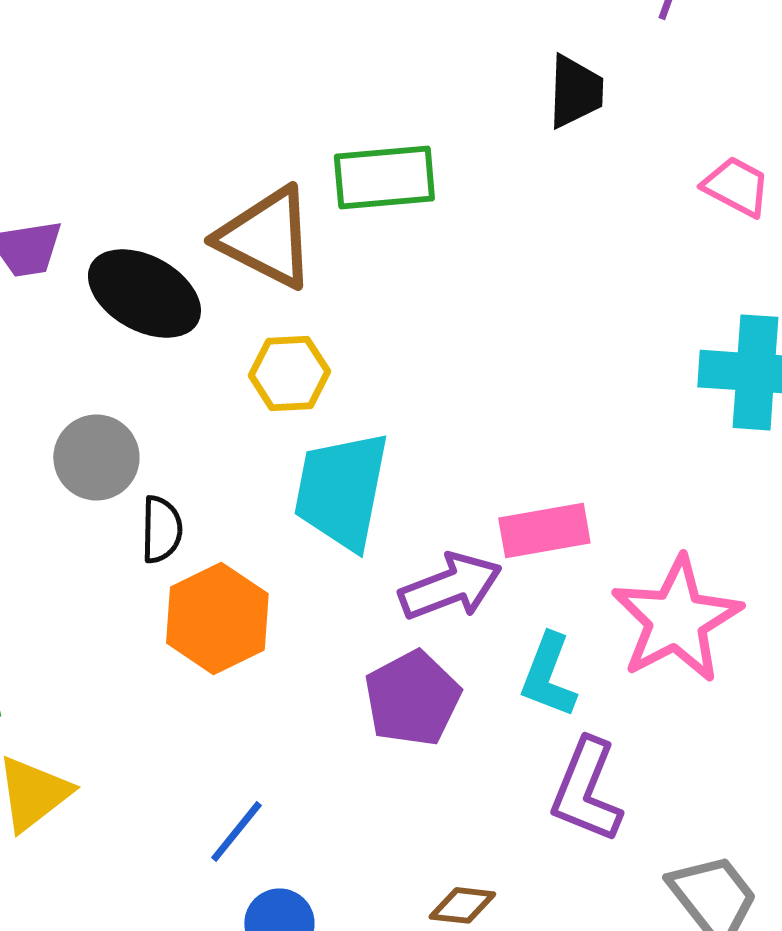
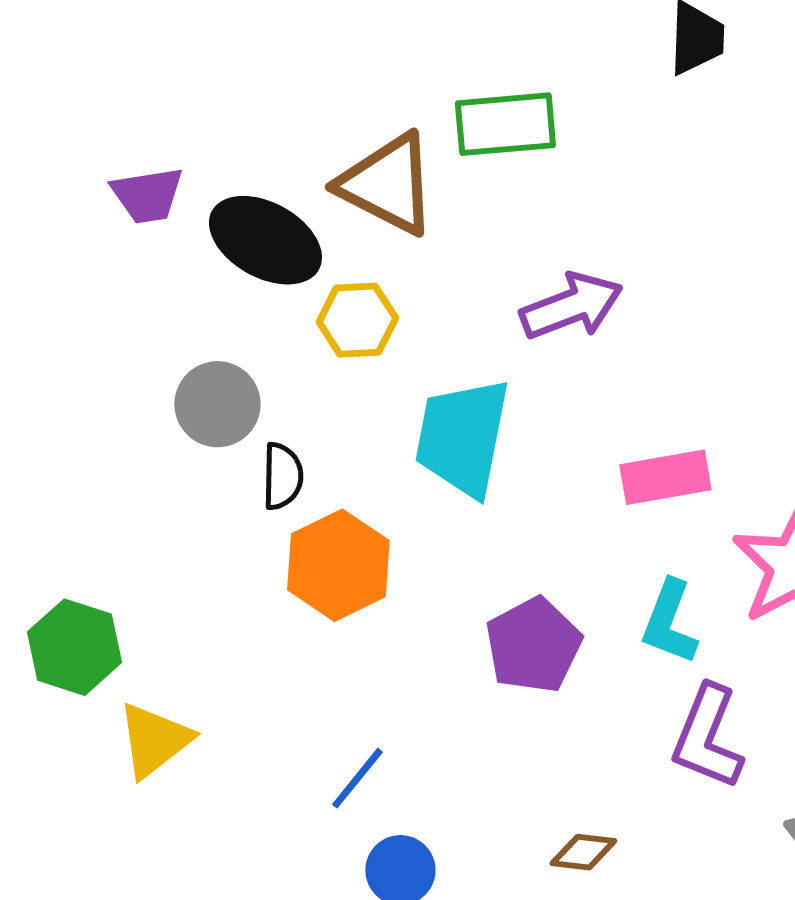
yellow hexagon: (289, 373) -> (357, 320), moved
purple arrow: (450, 586) -> (571, 306), moved

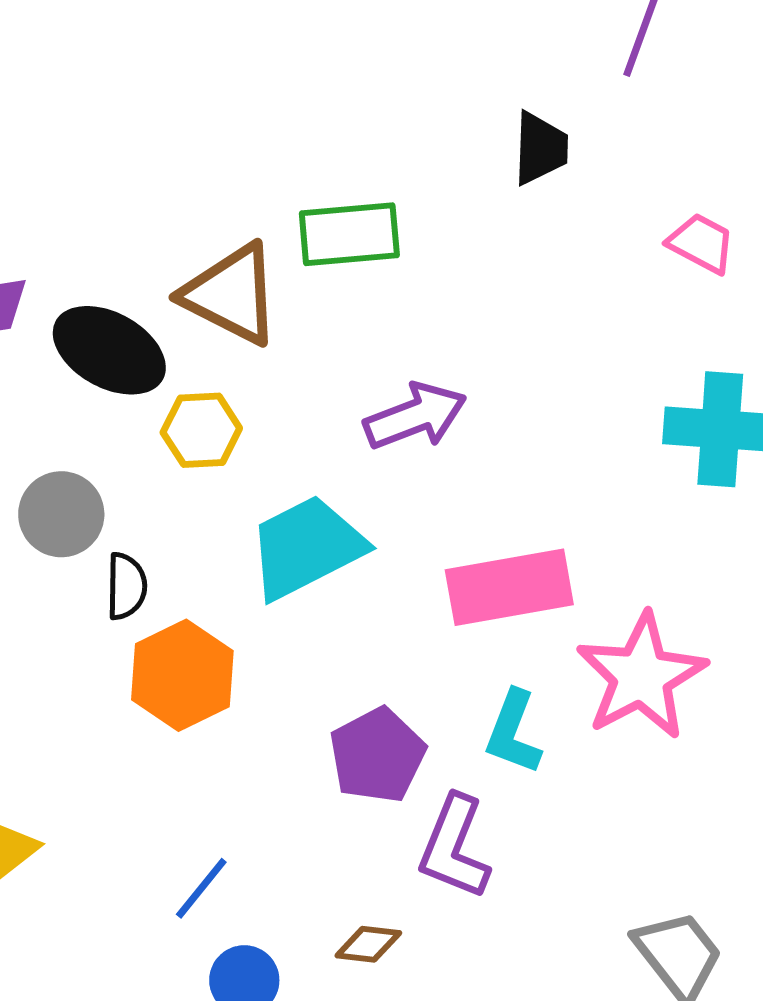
cyan trapezoid: (462, 437) -> (306, 547), turned 52
pink rectangle: (665, 477) -> (509, 587), size x1.4
purple L-shape: (707, 737) -> (454, 847), moved
brown diamond: (583, 852) -> (368, 944), moved

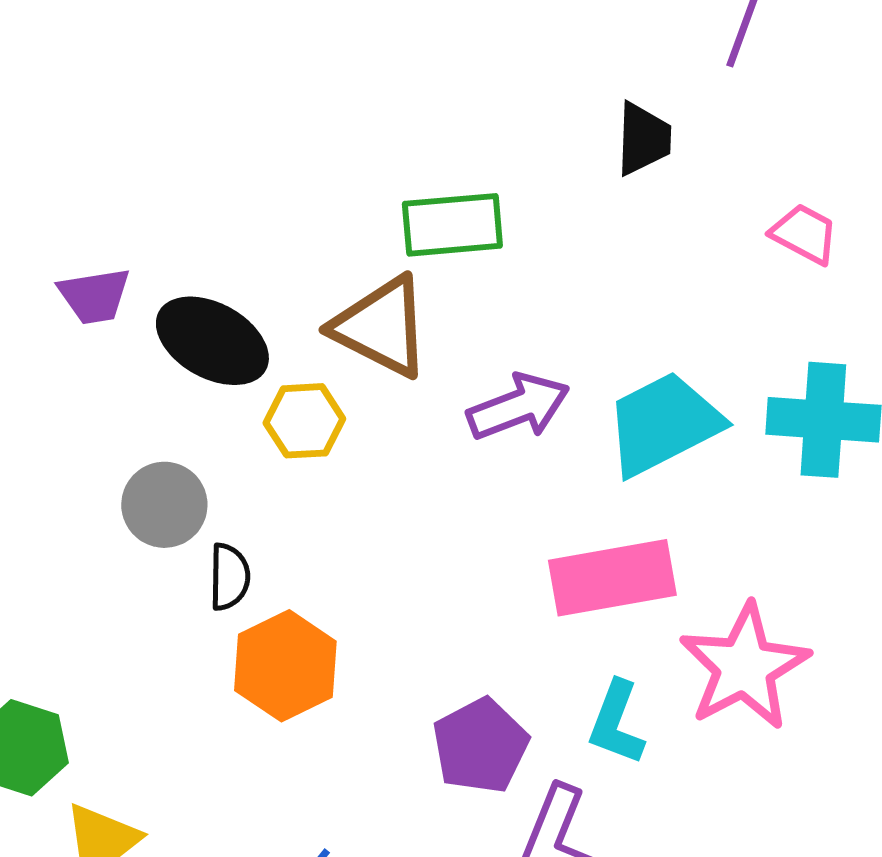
brown triangle: (231, 294) -> (381, 327), moved
cyan trapezoid: (306, 547) -> (663, 424), moved

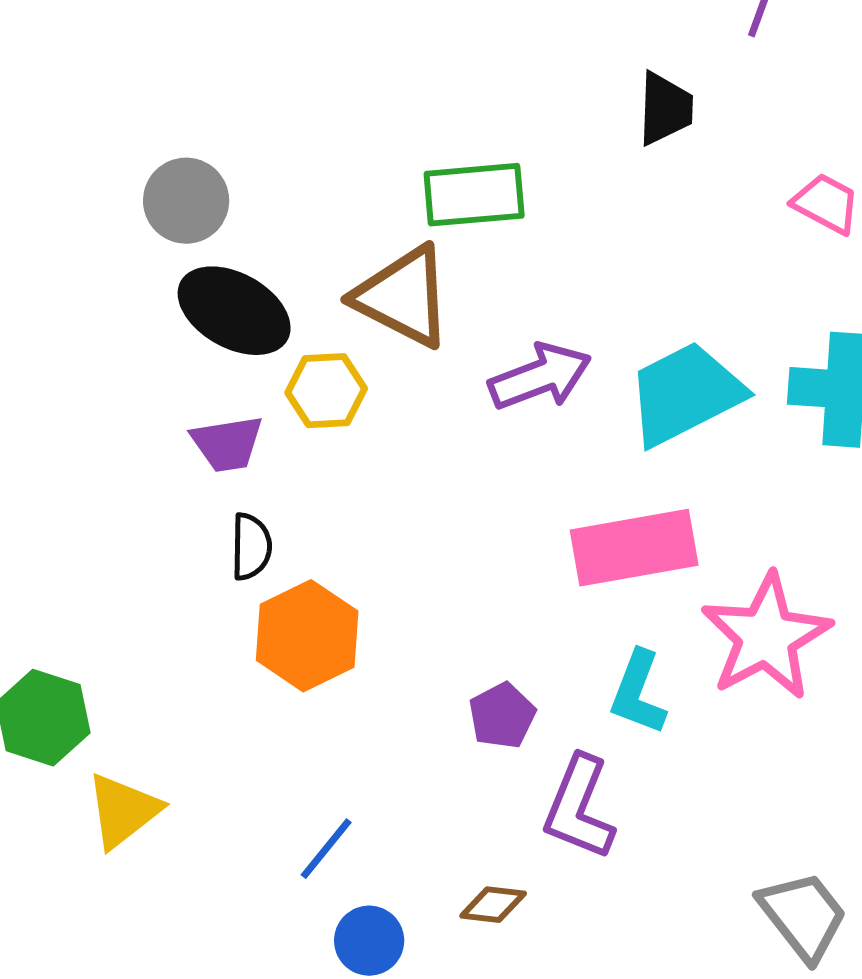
purple trapezoid: (94, 296) -> (227, 444), moved
gray circle: (164, 505) -> (186, 201), moved
purple pentagon: (480, 746) -> (502, 716), size x0.7

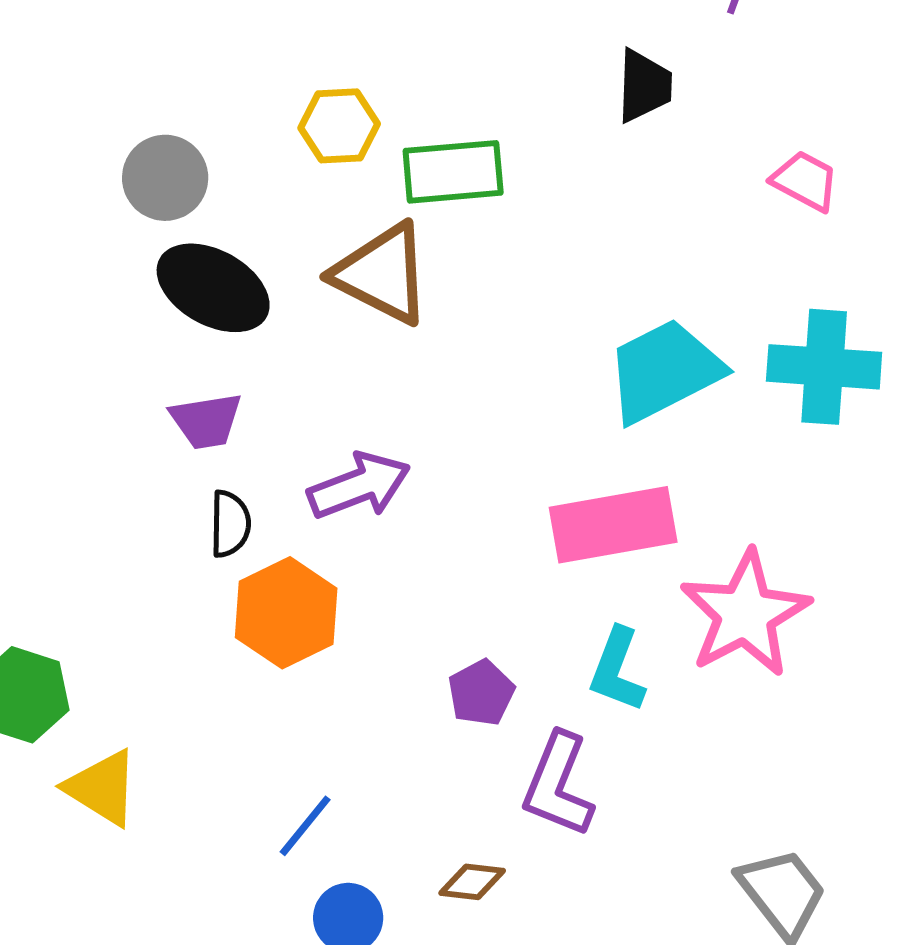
purple arrow: (540, 377) -> (359, 486), moved
yellow hexagon: (326, 391) -> (339, 126), moved
yellow triangle: (123, 811) -> (102, 788), turned -50

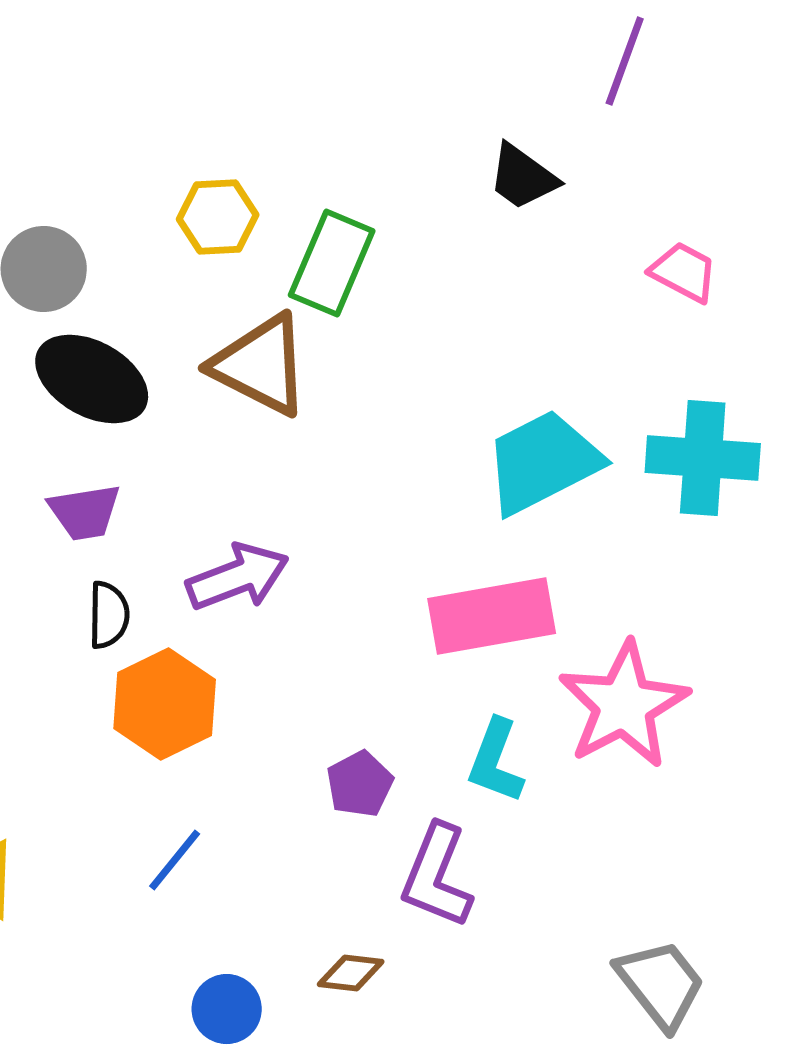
black trapezoid: (644, 86) -> (523, 177), turned 124
green rectangle: (453, 172) -> (332, 263), turned -62
blue line: (305, 826) -> (175, 860), moved

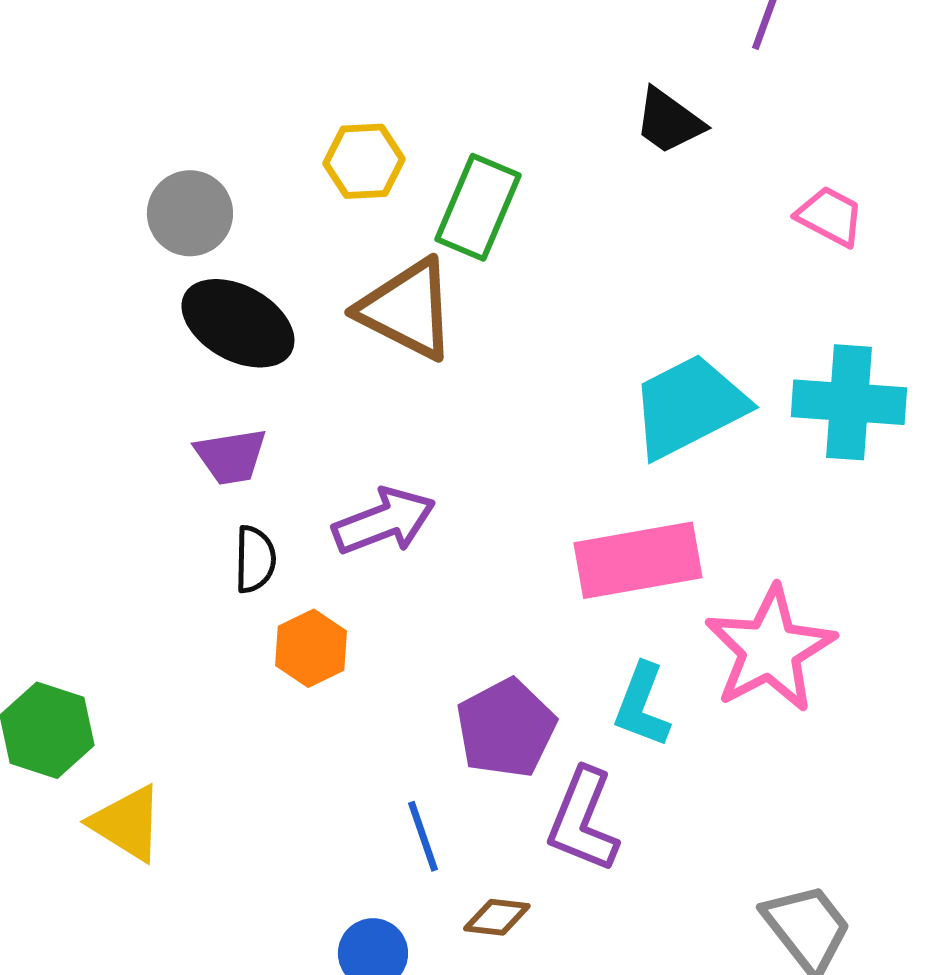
orange hexagon: (165, 704) -> (311, 648), size x0.7
purple pentagon: (360, 784) -> (506, 728), size x1.5
blue line: (175, 860) -> (423, 836), moved, turned -58

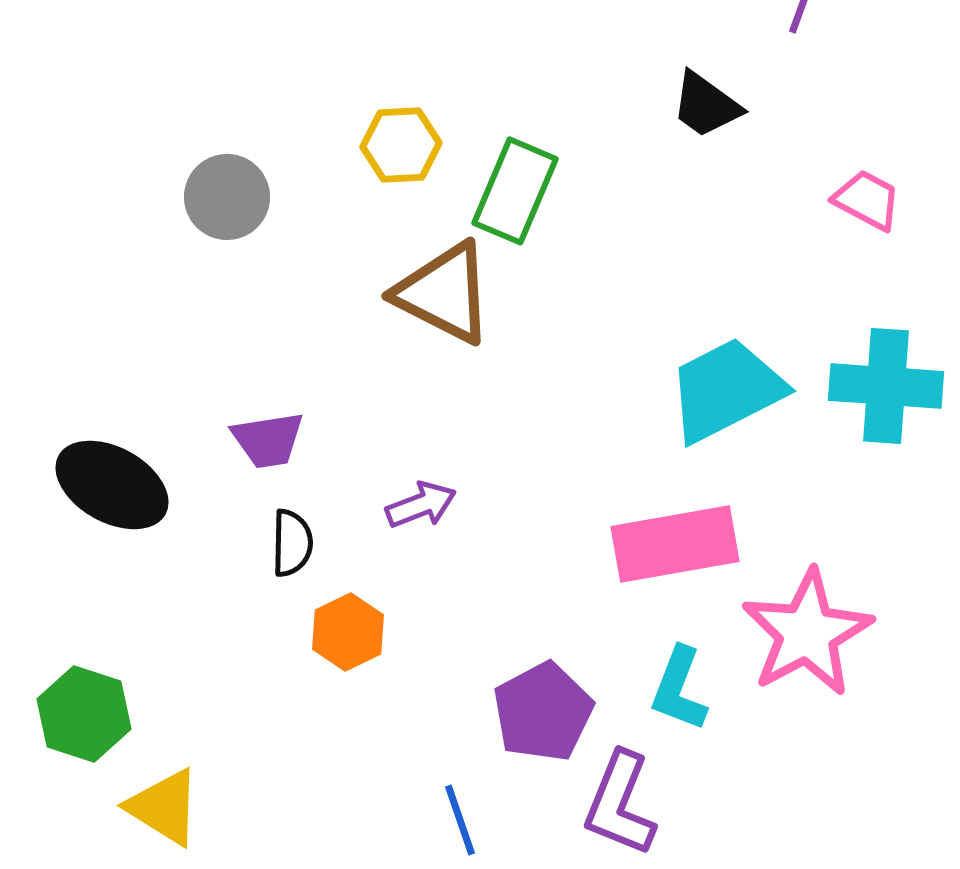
black ellipse: (238, 323) -> (112, 485), moved
purple arrow: (384, 521) -> (421, 505), size x0.7

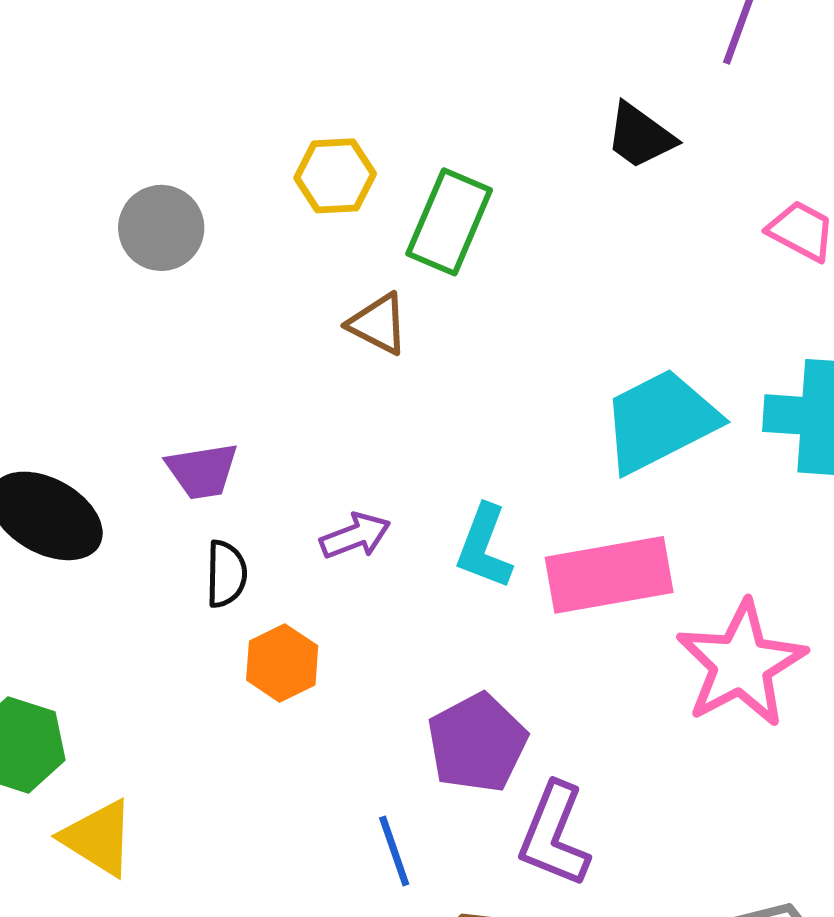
brown triangle: (444, 293) -> (378, 324), size x0.6
cyan L-shape: (679, 689) -> (484, 547), moved

